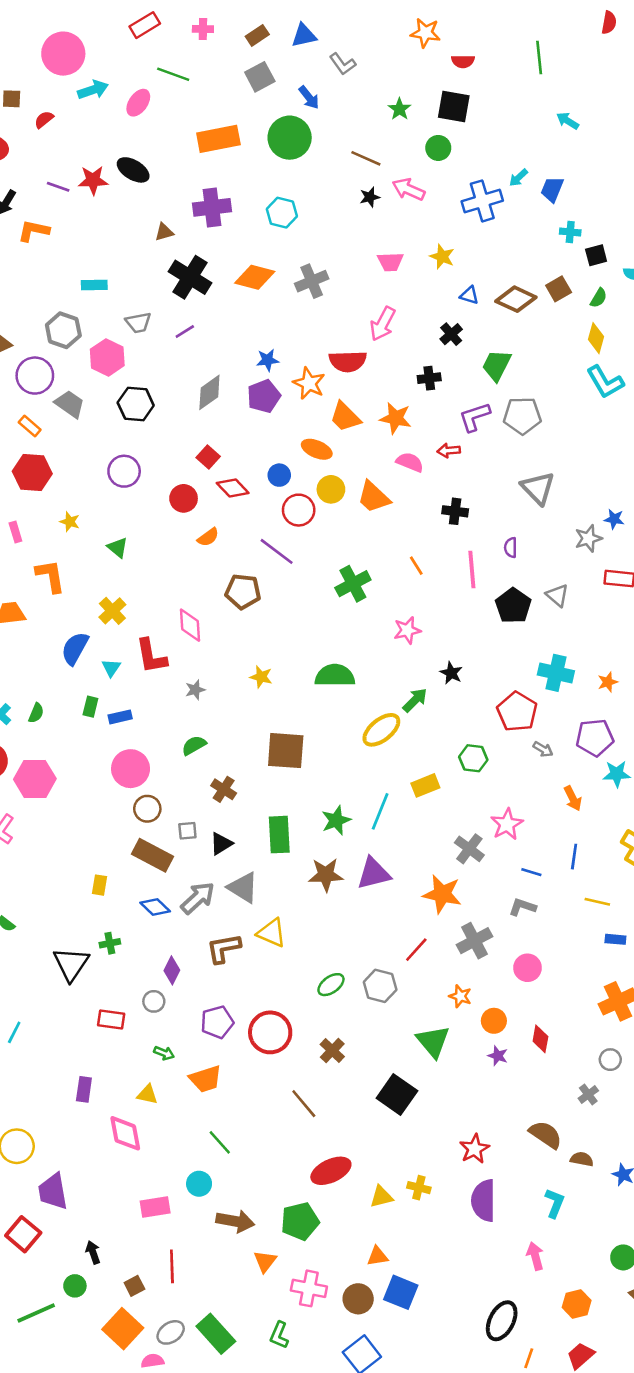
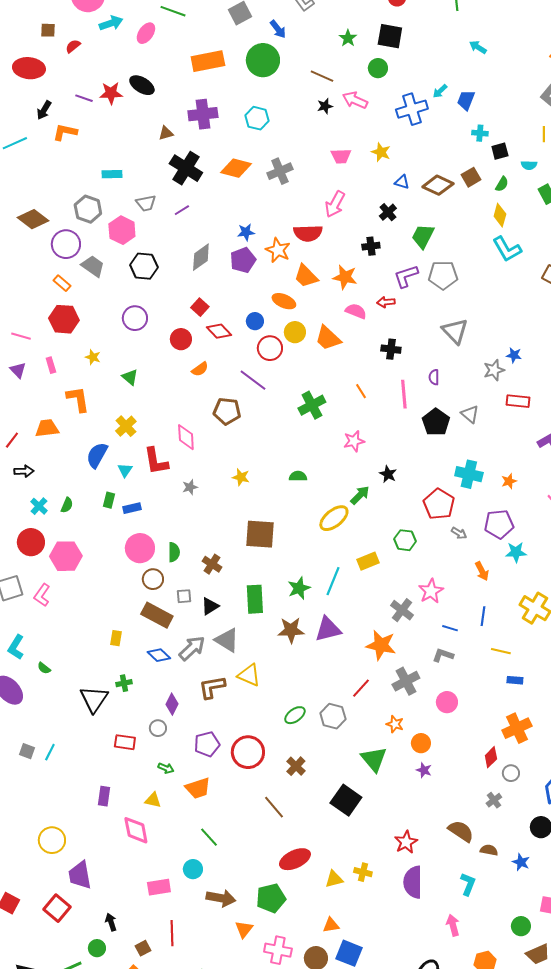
green semicircle: (335, 676) -> (298, 476), size x0.6
green semicircle: (194, 745) -> (174, 552), moved, turned 120
red diamond: (540, 1039) -> (491, 757), moved, turned 35

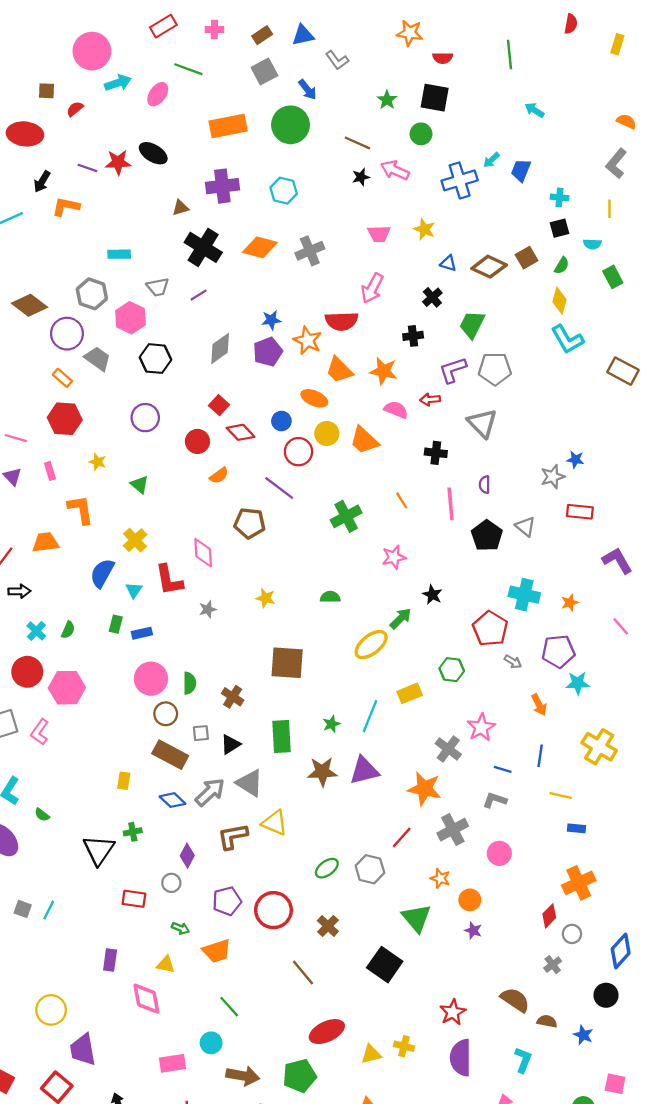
cyan cross: (480, 133) -> (559, 197), moved
gray triangle: (455, 331) -> (482, 423), moved
green star: (299, 588) -> (331, 724), size x0.7

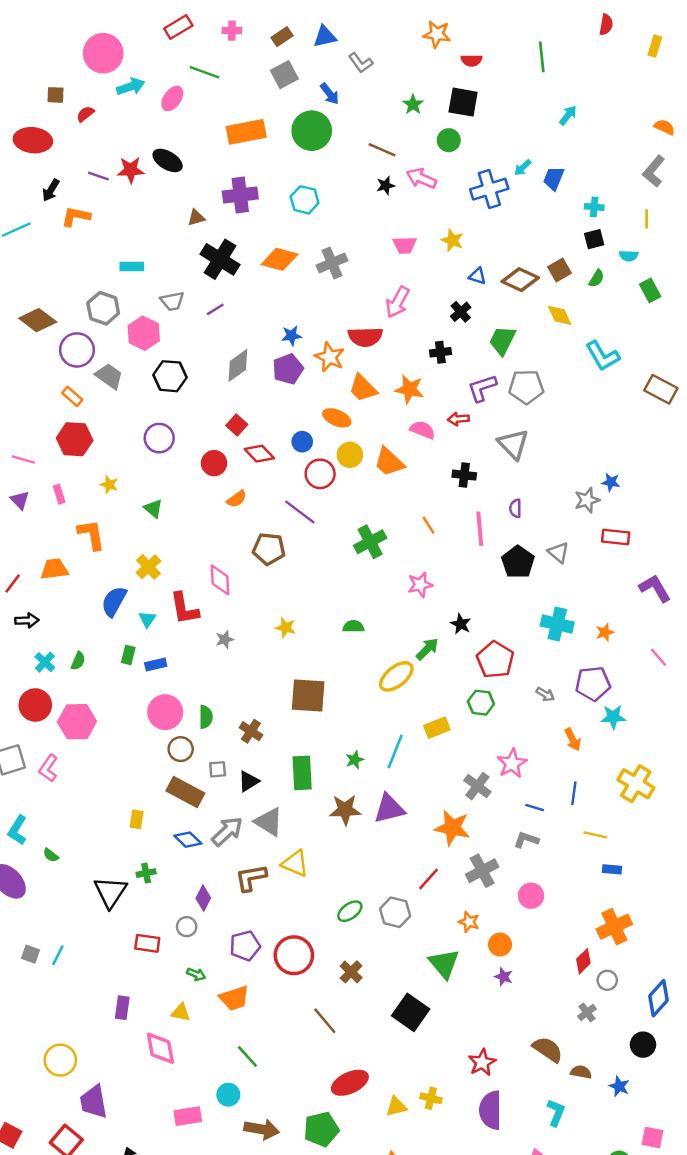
cyan arrow: (534, 110) -> (568, 115), turned 96
yellow diamond: (559, 301) -> (560, 315), moved, turned -40
red pentagon: (490, 629) -> (495, 660), moved

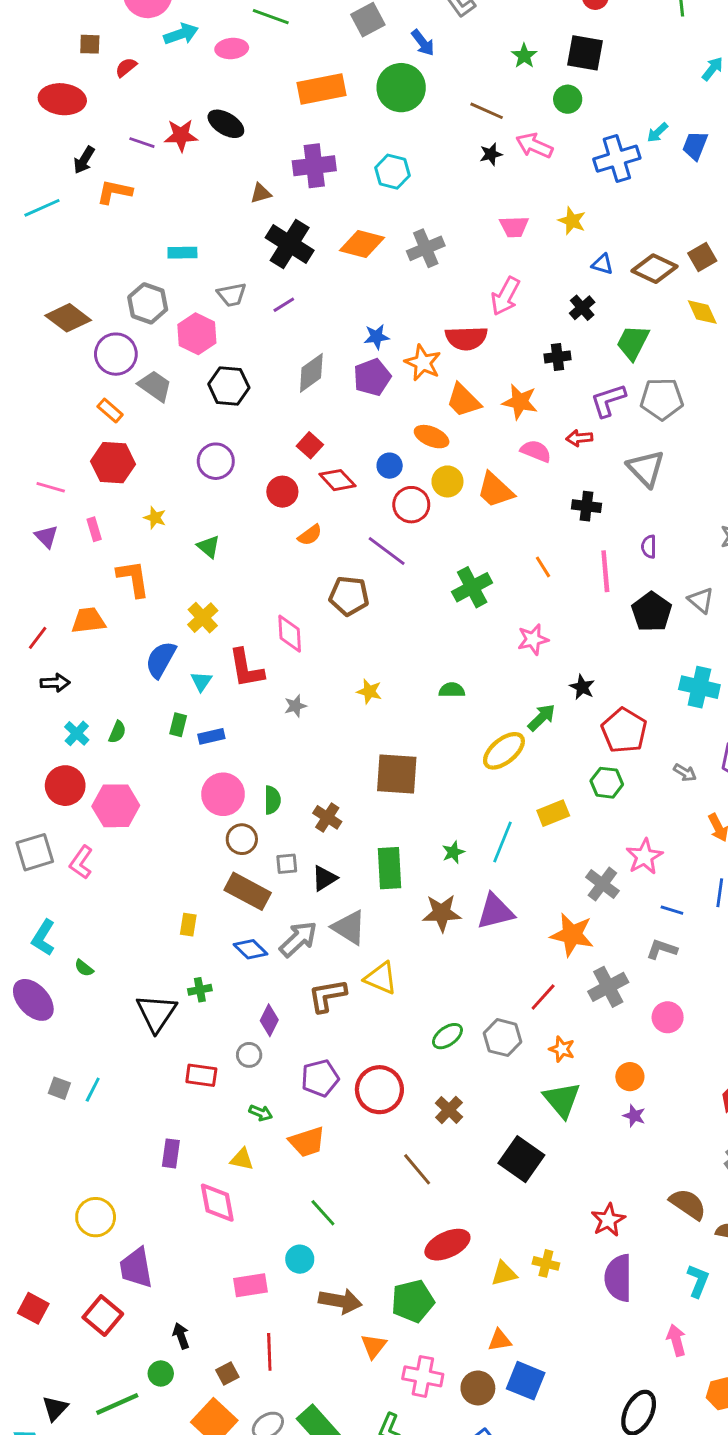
pink ellipse: (172, 98) -> (232, 48), turned 50
orange star: (469, 922) -> (562, 1049), moved

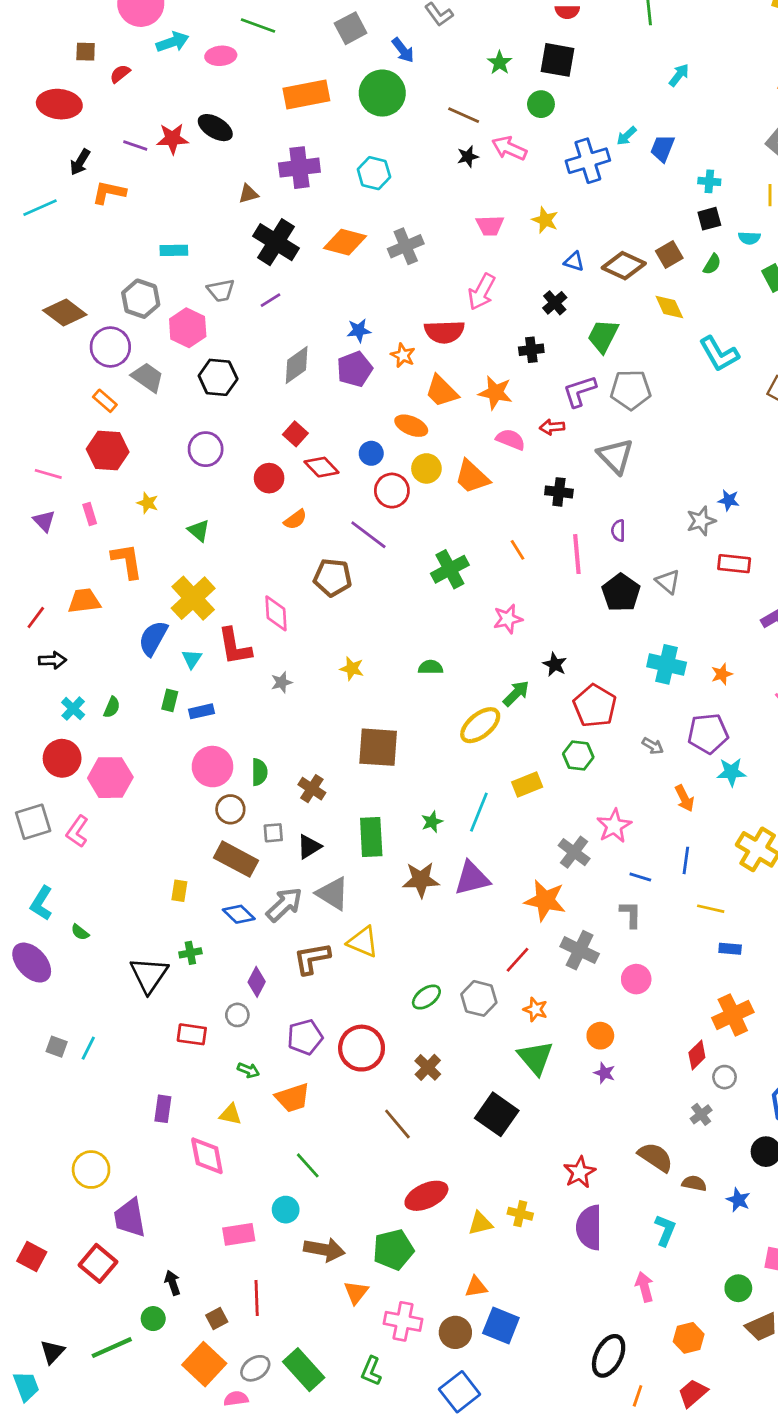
orange star: (423, 363) -> (403, 355), size x0.7
yellow cross: (203, 618) -> (193, 598), size x1.5
gray L-shape: (662, 949) -> (631, 914), turned 72
gray cross: (608, 987) -> (580, 950), turned -36

